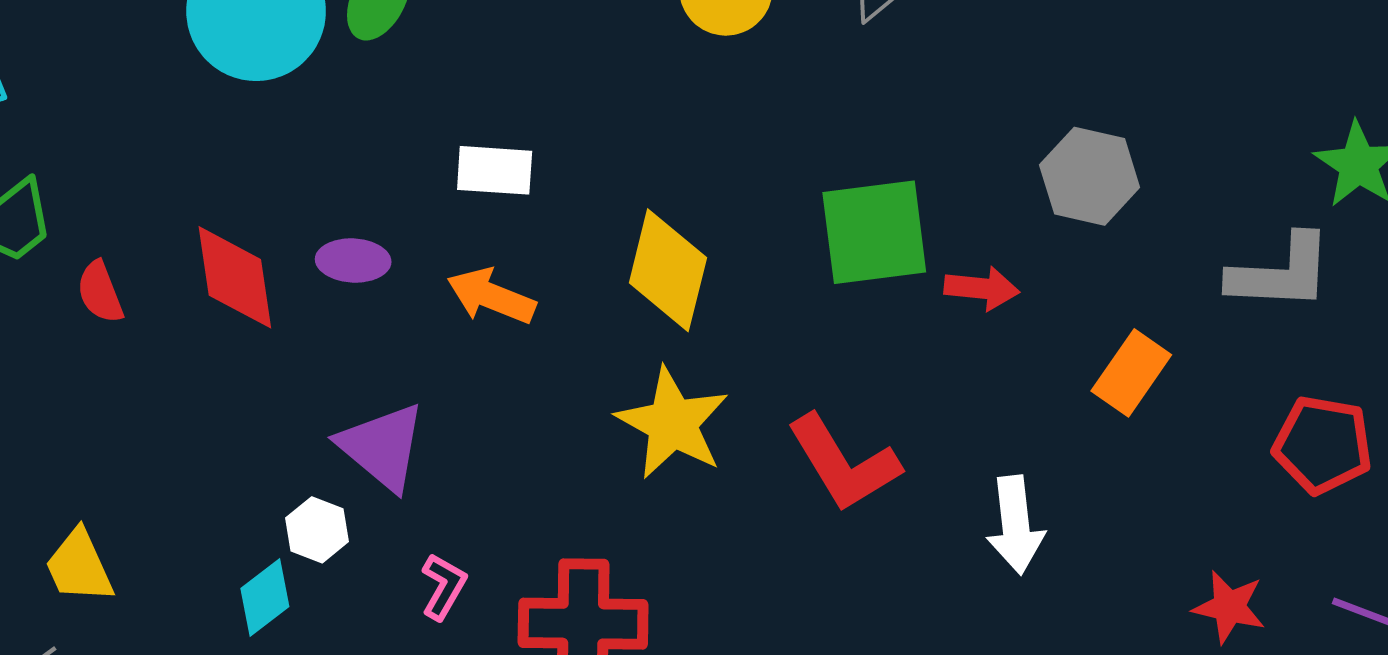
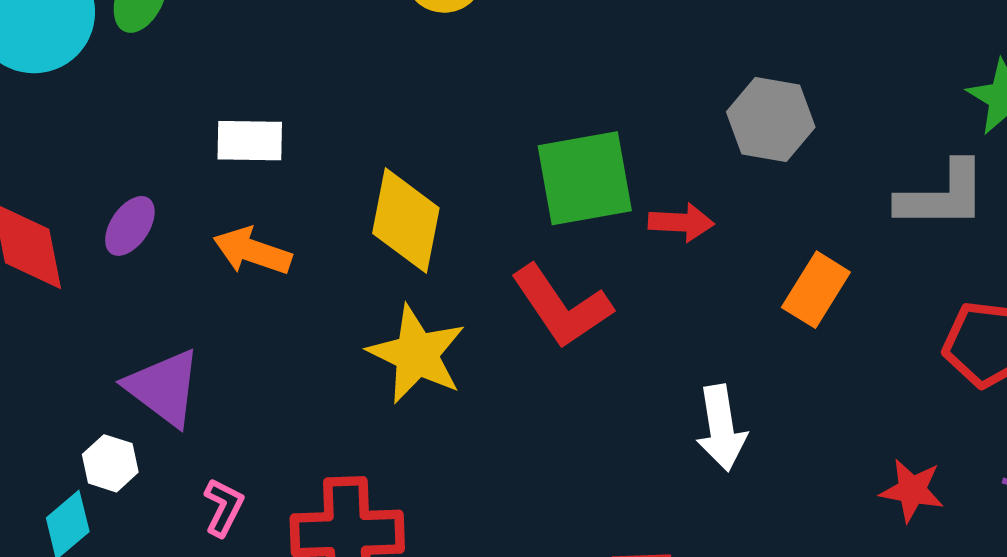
purple ellipse: (353, 261) -> (130, 226), turned -56
red L-shape: (844, 463) -> (561, 306), moved

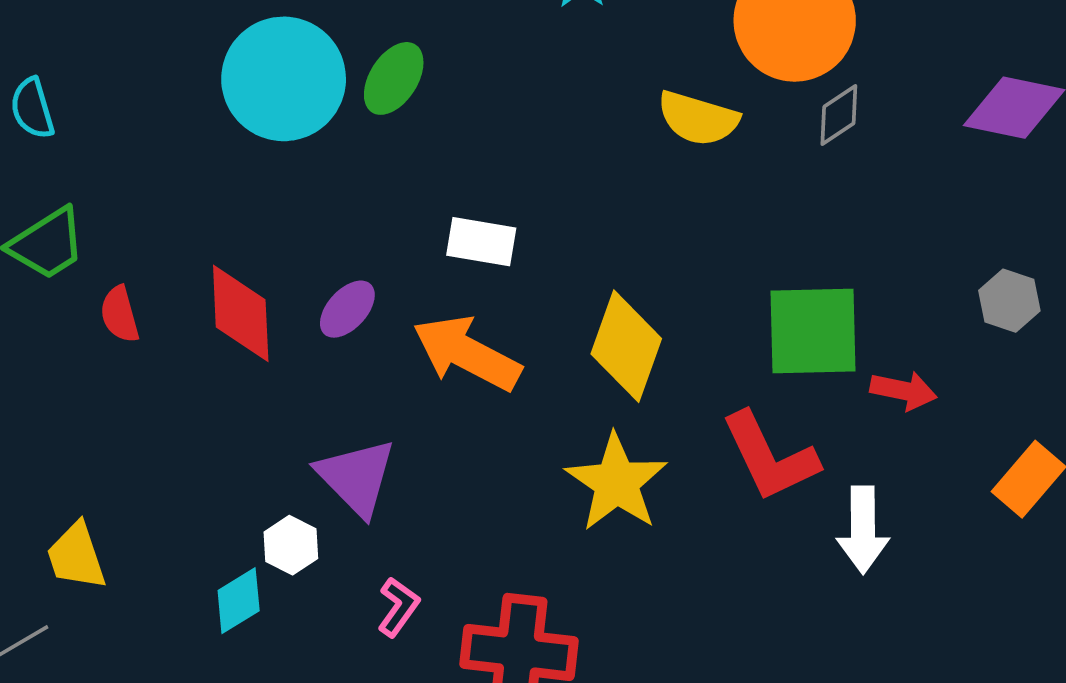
gray hexagon: (771, 119) -> (1009, 301), size x0.7
orange arrow: (252, 251) -> (467, 353), size x1.4
white arrow: (721, 428) -> (863, 530), moved

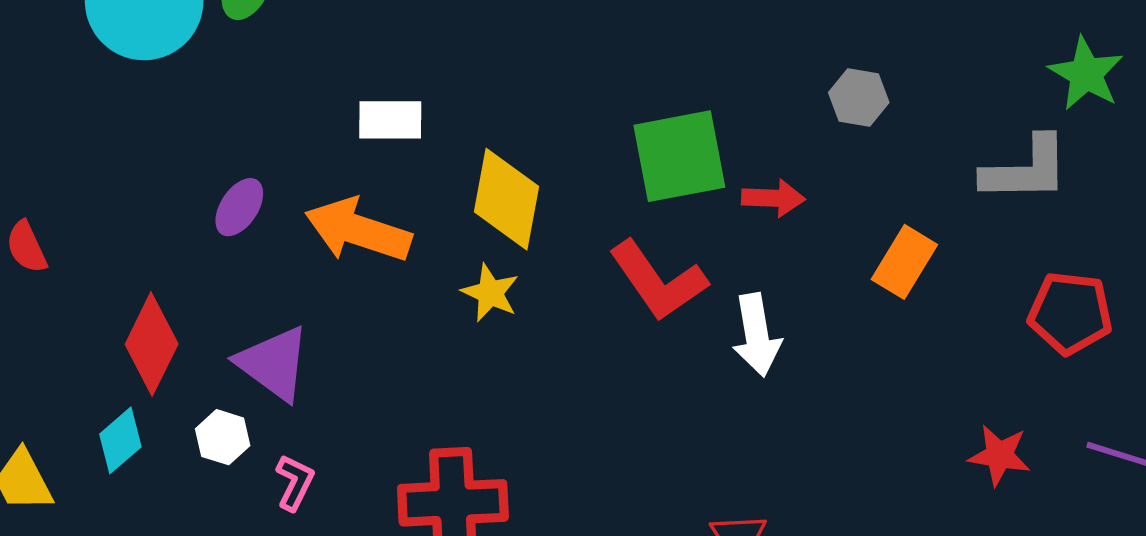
white rectangle: (481, 242) -> (390, 120), moved
red diamond: (241, 313) -> (152, 344), moved, turned 38
yellow star: (616, 483) -> (490, 293), moved, size x0.6
cyan diamond: (239, 601) -> (120, 440), moved
pink L-shape: (398, 607) -> (295, 482), moved

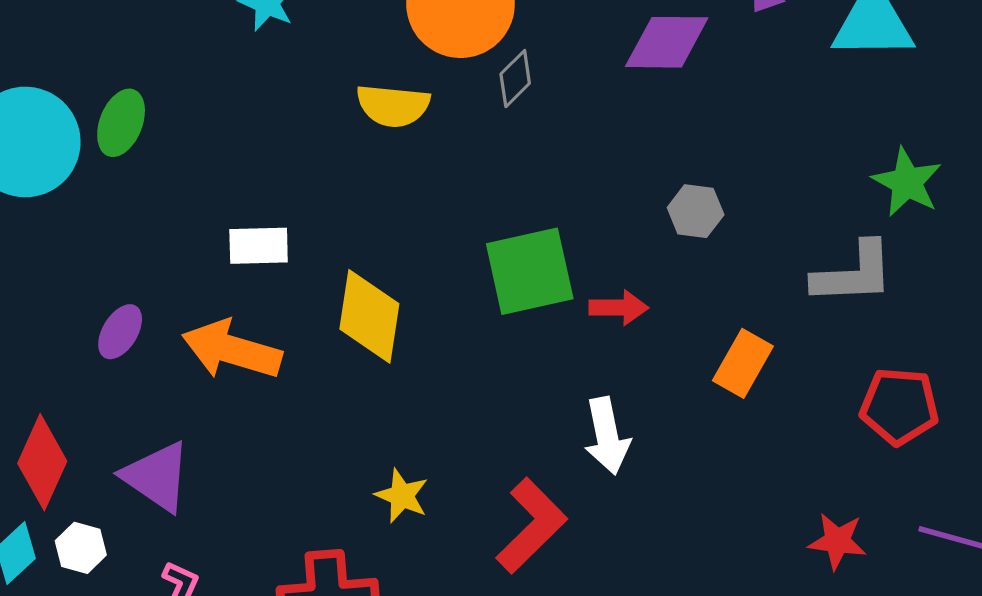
red L-shape: (658, 281) -> (531, 526), moved, turned -98
yellow star: (490, 293) -> (402, 496), moved
white hexagon: (223, 437) -> (81, 548), moved

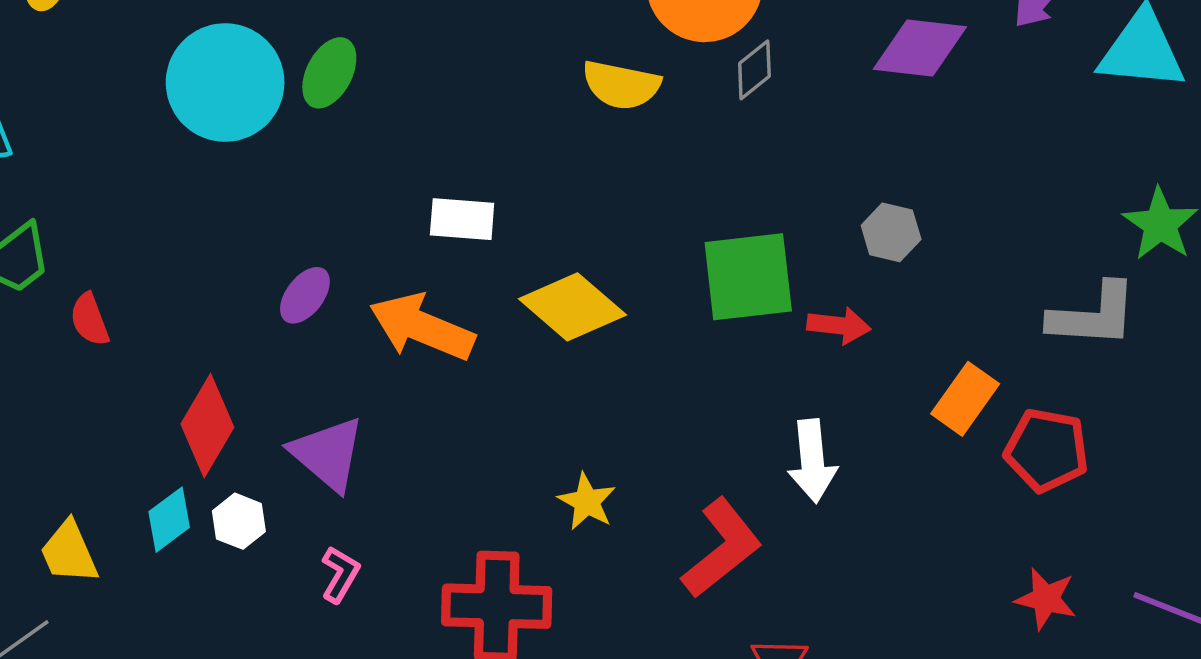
gray hexagon: (696, 211) -> (891, 232), moved
yellow diamond: (369, 316) -> (572, 307), turned -64
red pentagon: (899, 406) -> (1047, 450), moved

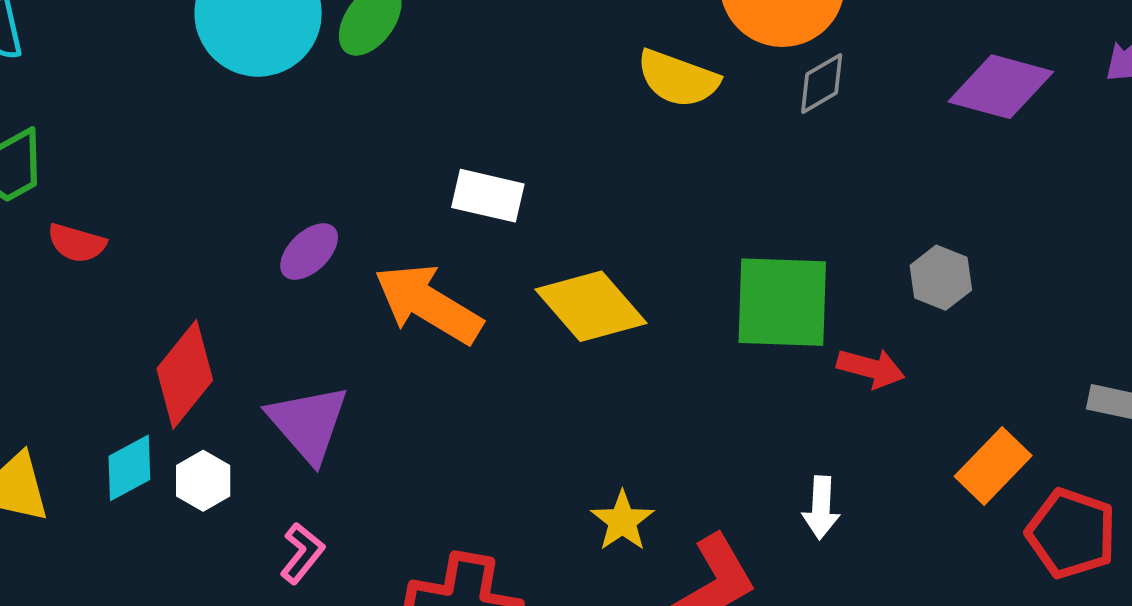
red semicircle: (90, 320) -> (77, 243), turned -62
white arrow: (812, 461) -> (821, 508), size x0.7
yellow star: (587, 502) -> (622, 521), moved

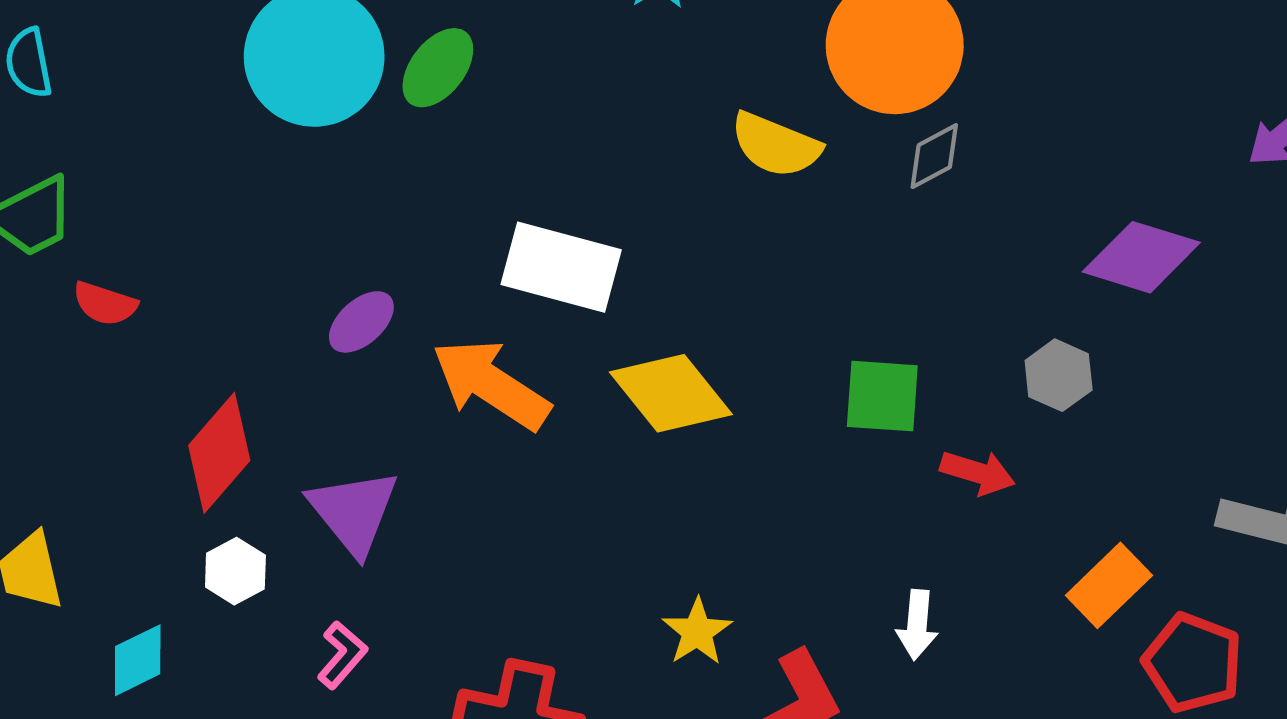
purple diamond: (1001, 87) -> (1141, 257), moved
white rectangle: (488, 196) -> (561, 267), size x1.5
green square: (782, 302) -> (882, 396), size x0.7
cyan diamond: (129, 468) -> (138, 660), moved

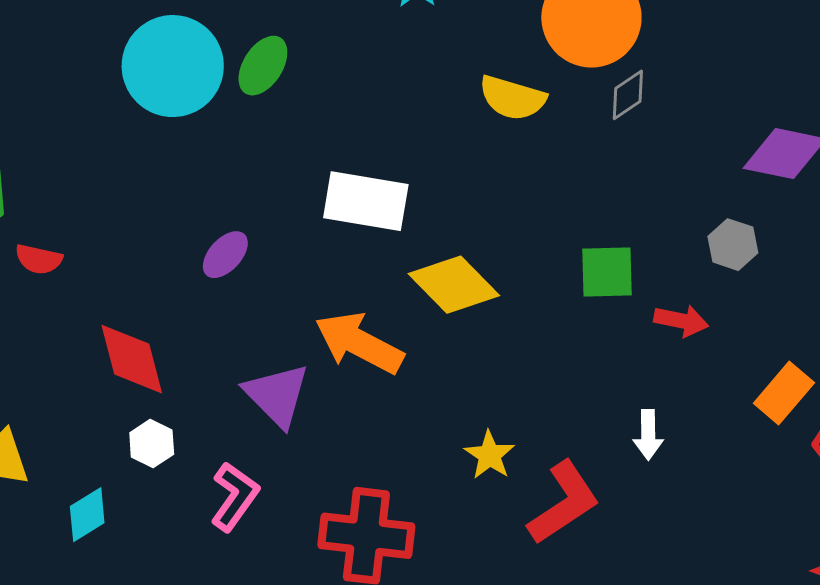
orange arrow: (491, 384) -> (359, 343), moved
red diamond: (219, 453) -> (132, 359), turned -50
purple triangle: (354, 512) -> (277, 395), moved
pink L-shape: (342, 655) -> (235, 497), size x1.4

